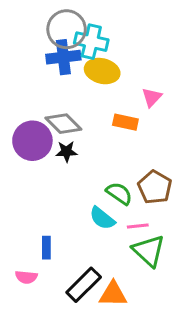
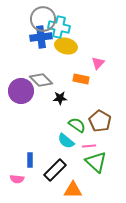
black star: (67, 152) -> (60, 98), moved
black rectangle: (84, 285) -> (55, 170), moved

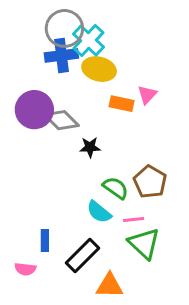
cyan cross: (59, 27) -> (88, 40), turned 30
orange rectangle: (81, 79) -> (122, 104), moved
purple circle: (21, 91) -> (34, 110), moved

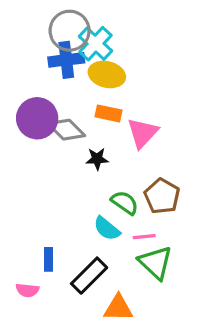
pink triangle: (147, 95) -> (143, 133), moved, size x1.5
orange rectangle: (122, 104) -> (108, 113), moved

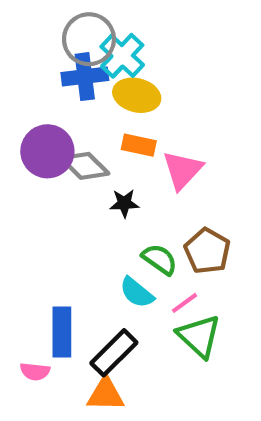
pink line: (144, 237) -> (184, 303), turned -30
blue rectangle: (48, 259) -> (62, 332), size x1.6
orange triangle: (118, 308) -> (106, 394), moved

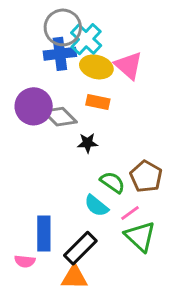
pink triangle: (182, 170) -> (129, 65), moved, turned -32

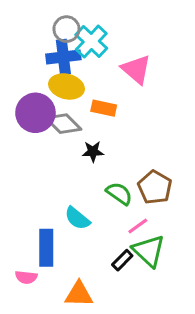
gray circle: (63, 27) -> (66, 29), size x0.7
yellow ellipse: (96, 67) -> (66, 86), moved
cyan semicircle: (96, 206) -> (77, 218), moved
black rectangle: (80, 248) -> (122, 260), moved, size x0.6

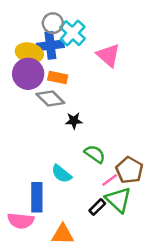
yellow ellipse: (66, 86) -> (29, 53), moved
orange rectangle: (104, 108) -> (58, 77), moved
purple circle: (35, 113) -> (28, 74), moved
brown pentagon: (155, 187) -> (129, 170), moved
pink semicircle: (26, 277) -> (21, 221), size x1.5

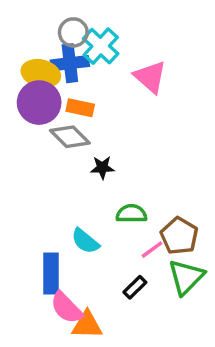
green semicircle: (95, 154) -> (131, 214), turned -35
green triangle: (118, 200) -> (186, 277), moved, turned 32
pink semicircle: (21, 221) -> (66, 308), moved, turned 40

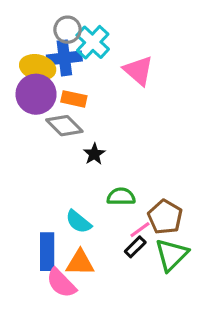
black star: (102, 168) -> (94, 154), turned -30
black rectangle: (135, 287) -> (135, 247), moved
orange triangle: (87, 325) -> (80, 263), moved

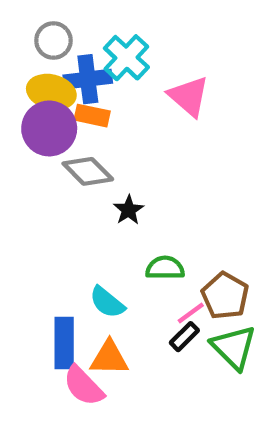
gray circle: (68, 30) -> (53, 40), moved
orange rectangle: (74, 99) -> (92, 116), moved
green triangle: (171, 255) -> (234, 347), turned -30

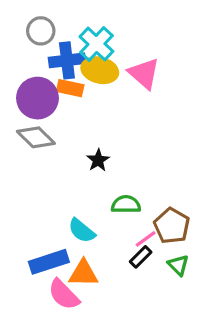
yellow ellipse: (51, 92) -> (100, 70), moved
gray diamond: (88, 171) -> (36, 137), moved
blue rectangle: (64, 343) -> (49, 262), turned 72
green triangle: (234, 347) -> (178, 265), size x0.6

